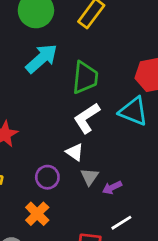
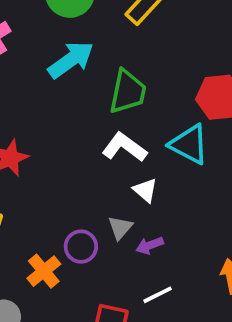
white L-shape: (87, 118) -> (124, 147), turned 64
white triangle: (75, 152) -> (145, 190), moved
purple circle: (47, 177) -> (81, 247), moved

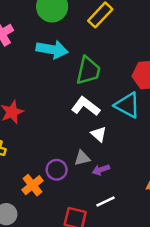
cyan arrow: (71, 60) -> (52, 49), turned 44
gray triangle: (120, 228) -> (82, 158), turned 35

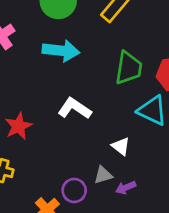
green trapezoid: (88, 71) -> (129, 68), moved
white L-shape: (86, 106) -> (74, 108), moved

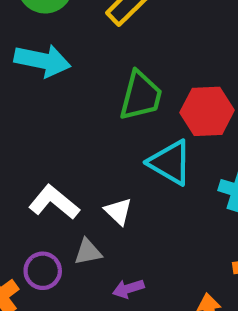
white L-shape: (74, 108) -> (54, 202), moved
purple arrow: (126, 188) -> (128, 289), moved

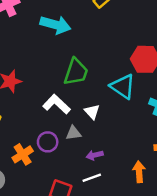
green trapezoid: (141, 96) -> (76, 72), moved

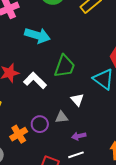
cyan arrow: (55, 25) -> (37, 35), moved
white L-shape: (57, 104) -> (35, 80), moved

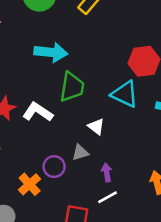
cyan arrow: (37, 35) -> (51, 52), moved
purple arrow: (79, 136) -> (107, 172), turned 104

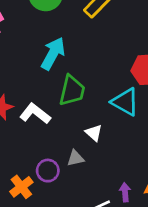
cyan arrow: (51, 52) -> (53, 54), turned -72
purple arrow: (107, 172) -> (125, 192), moved

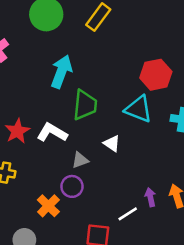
gray triangle: (75, 158) -> (80, 160), moved

